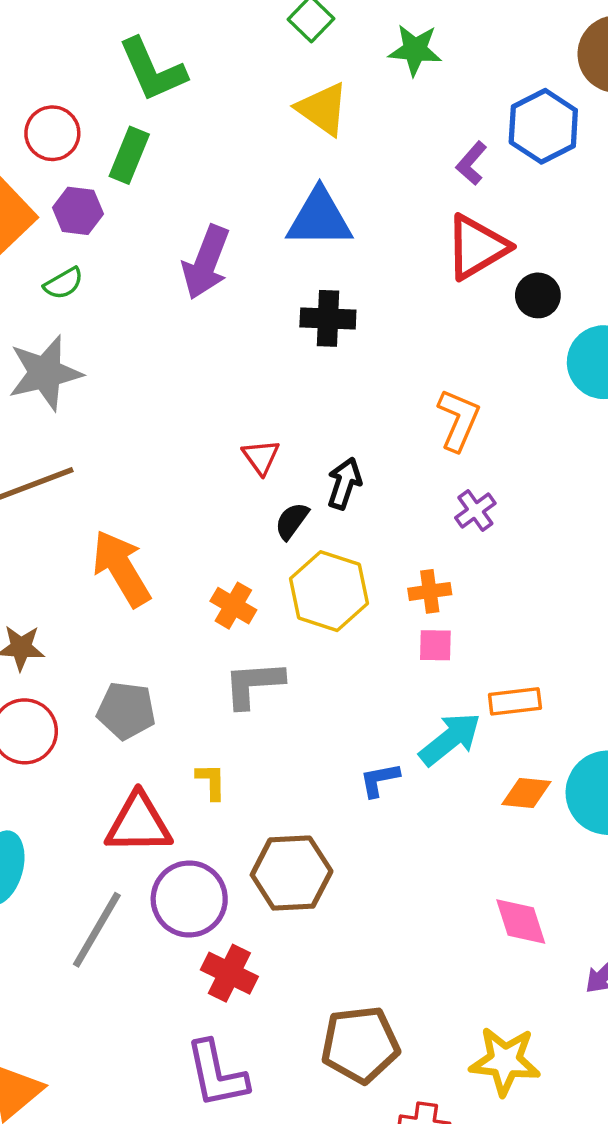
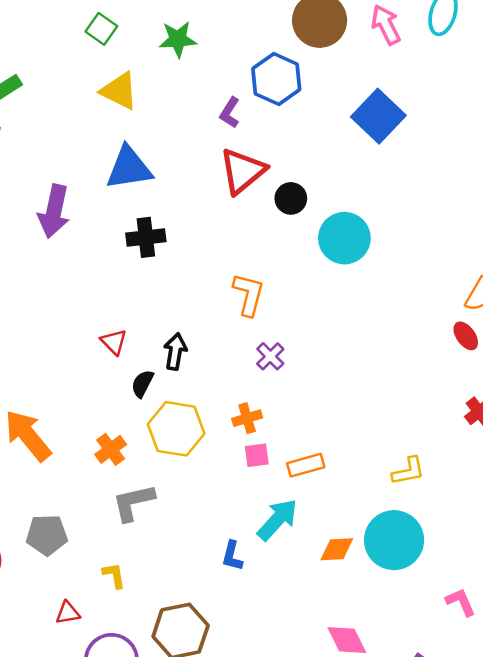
orange cross: (233, 606) -> (111, 449), turned 32
orange rectangle: (515, 701) -> (306, 465), moved
blue L-shape: (379, 780) -> (232, 556), turned -56
red triangle: (139, 824) -> (68, 613), size x0.5

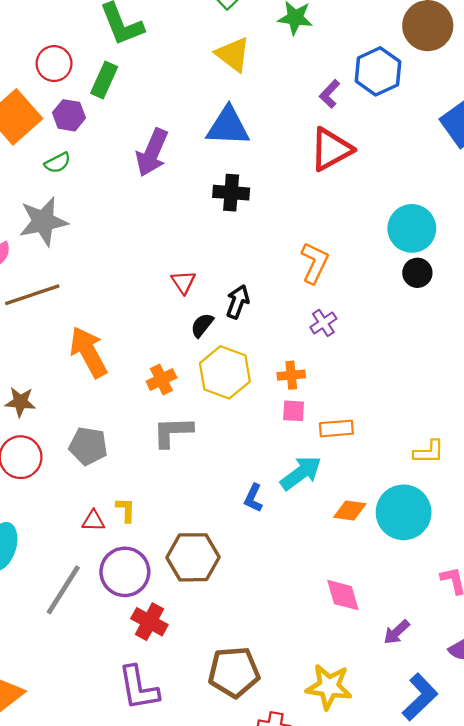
black circle: (291, 198) -> (417, 273), moved
yellow L-shape: (114, 575) -> (126, 510), moved

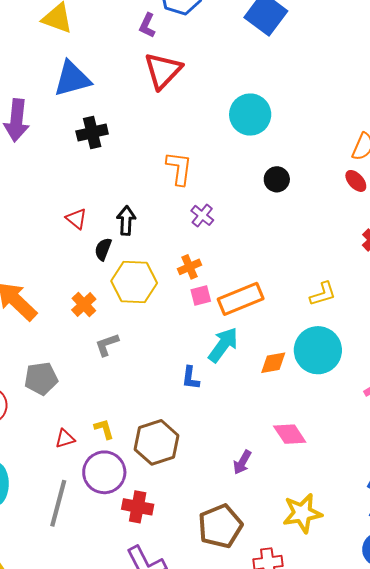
black circle: (417, 273) -> (277, 179), moved
orange rectangle: (336, 428) -> (241, 299), size x1.5
gray L-shape: (173, 432) -> (107, 345), size x0.7
yellow L-shape: (126, 510) -> (104, 429), moved
purple arrow: (397, 632) -> (242, 462), moved

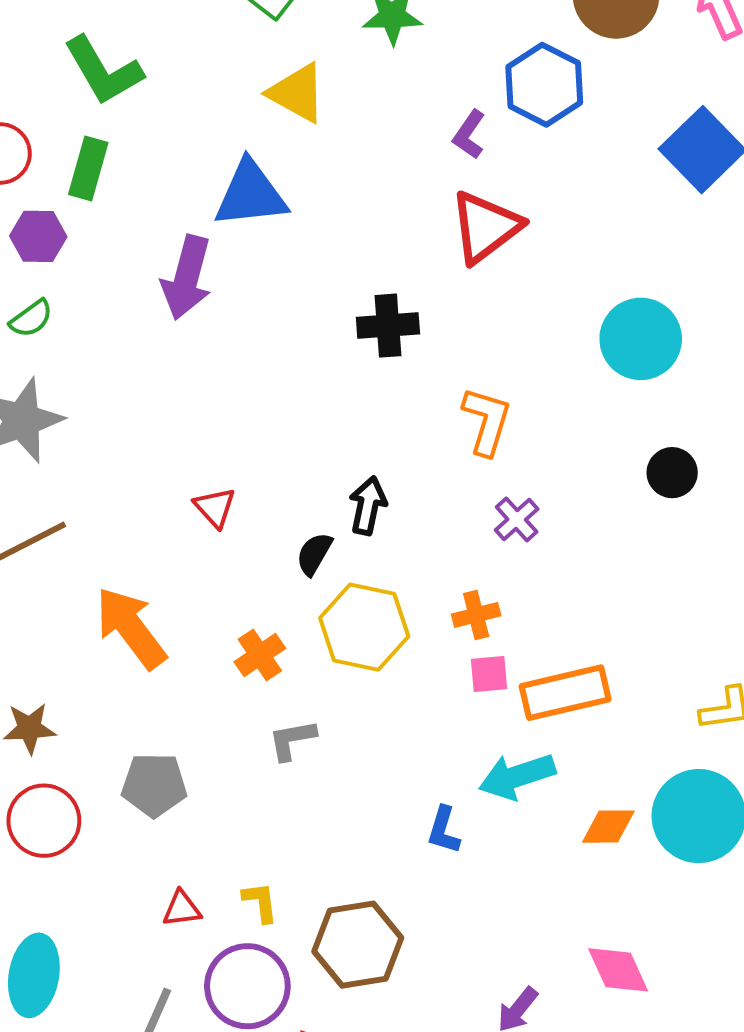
blue triangle: (72, 79) -> (251, 194), moved
black cross: (92, 133) -> (388, 326), moved
red triangle: (76, 219) -> (215, 507), moved
cyan arrow: (223, 345) -> (517, 776), turned -153

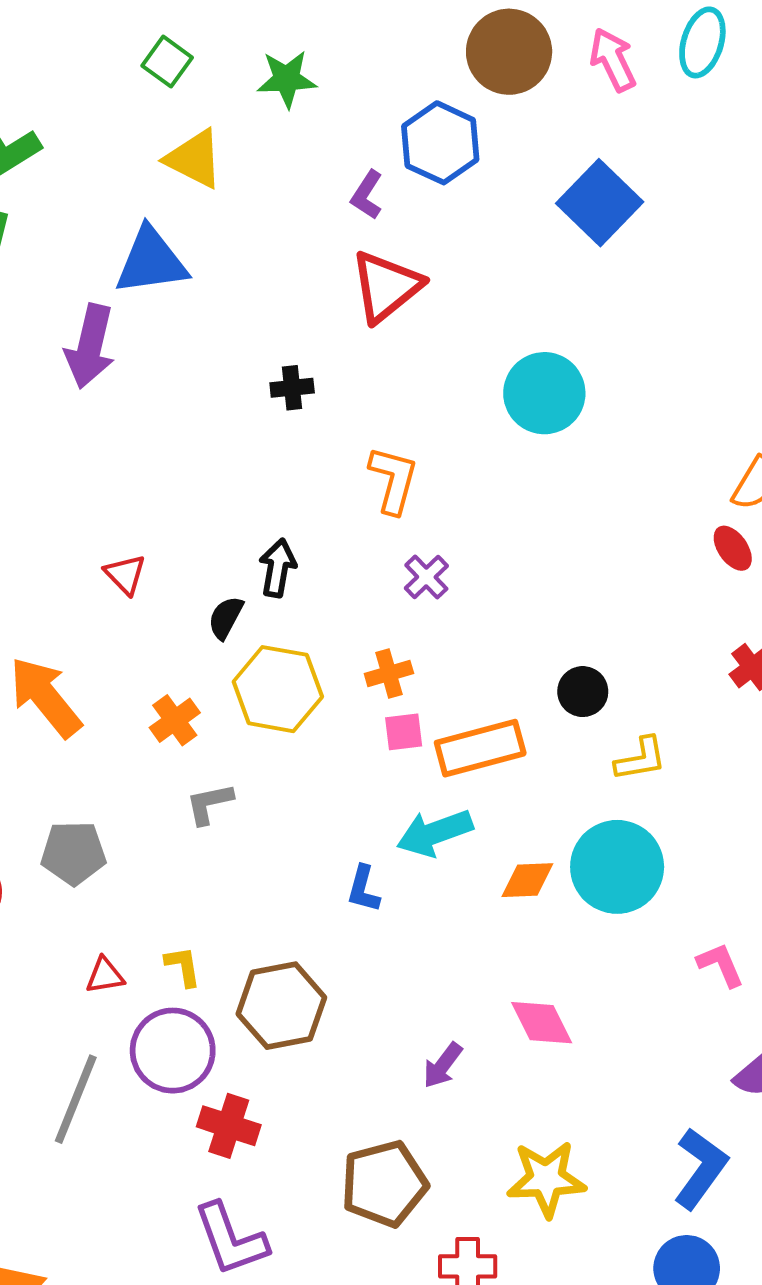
black cross: (388, 326) -> (292, 388), size x0.7
black circle: (672, 473) -> (583, 692), moved

